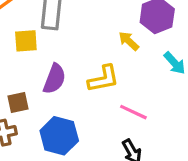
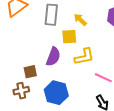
yellow square: (26, 41) -> (69, 37), moved
yellow arrow: (129, 41) -> (80, 20), moved

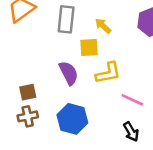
purple semicircle: (53, 57) -> (69, 73), turned -48
brown square: (30, 72) -> (28, 92), moved

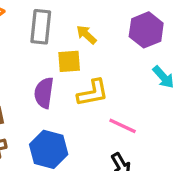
purple semicircle: (69, 73) -> (44, 93), turned -145

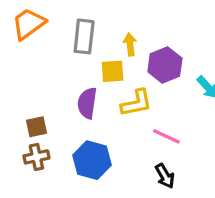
purple hexagon: (146, 30) -> (165, 65), moved
yellow arrow: (86, 35) -> (130, 44), turned 40

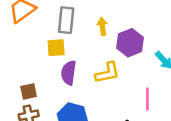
yellow square: (113, 71) -> (56, 48), moved
pink line: (166, 136) -> (147, 99), moved, turned 65

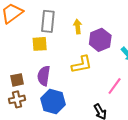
purple semicircle: (69, 73) -> (44, 76), moved
pink line: (147, 99) -> (115, 86), turned 36

